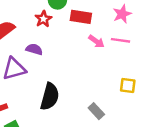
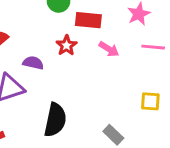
red star: (43, 19) -> (66, 45), moved
pink line: (121, 40) -> (153, 47), moved

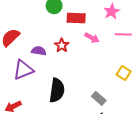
red star: (66, 45) -> (62, 45), moved
yellow square: (150, 101) -> (124, 73), turned 32

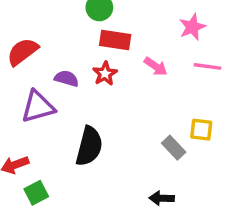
red rectangle: (76, 18) -> (115, 40), moved
yellow square: (124, 73) -> (201, 130), turned -32
gray rectangle: (99, 98) -> (174, 148), moved

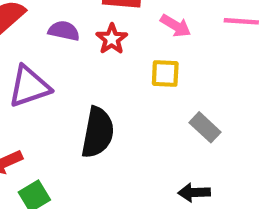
purple semicircle: (67, 78) -> (64, 31), moved
yellow square: (201, 130) -> (165, 73), moved

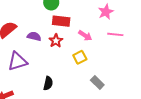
yellow square: (165, 73) -> (80, 57), turned -32
black semicircle: (98, 132) -> (48, 83), size x0.6

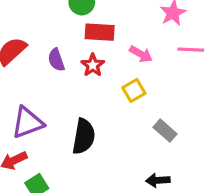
purple semicircle: (34, 36) -> (56, 60), turned -120
purple triangle: (17, 61) -> (27, 123), moved
black semicircle: (48, 83) -> (84, 136), size x1.5

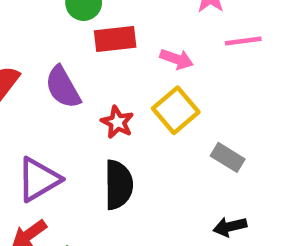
purple semicircle: (56, 60) -> (63, 87), size x1.4
red star: (93, 65) -> (117, 122), moved
yellow square: (134, 90) -> (176, 110), size x1.4

